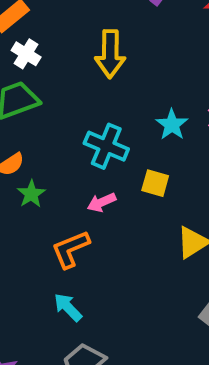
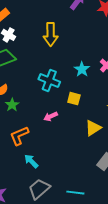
pink arrow: (102, 202) -> (51, 116), moved
orange L-shape: (71, 249) -> (19, 136), moved

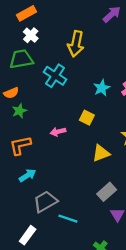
cyan cross: (49, 80) -> (55, 76), moved
cyan arrow: (31, 161) -> (27, 175), turned 91
gray trapezoid: (39, 189) -> (45, 202), moved

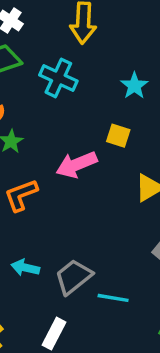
pink arrow: (58, 132) -> (76, 165), size x1.6
cyan arrow: (27, 175) -> (25, 268), moved, turned -126

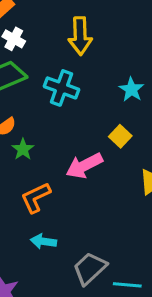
yellow square: (118, 136) -> (120, 136), turned 30
cyan arrow: (25, 268) -> (43, 241), moved

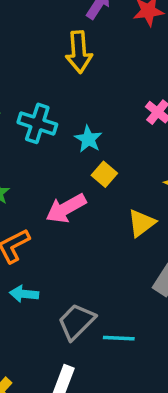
yellow arrow: (80, 36) -> (79, 52), moved
cyan star: (131, 90) -> (88, 139), moved

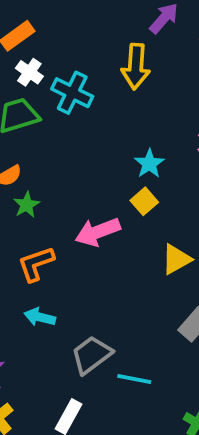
cyan cross: (37, 123) -> (72, 93), moved
cyan star: (88, 139) -> (149, 164), moved

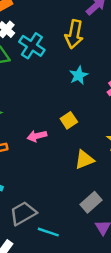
cyan star: (149, 164) -> (79, 75), moved
pink arrow: (98, 232) -> (37, 136), size x0.7

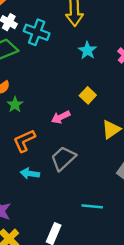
gray trapezoid: (23, 213) -> (63, 158), moved

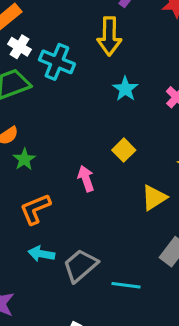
pink arrow: (61, 117) -> (86, 179), turned 96
gray trapezoid: (63, 158) -> (80, 266), moved
cyan line: (92, 206) -> (126, 285), moved

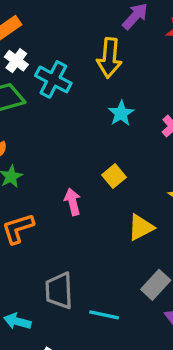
cyan arrow: (41, 254) -> (17, 321), moved
gray trapezoid: (80, 266) -> (59, 291), turned -57

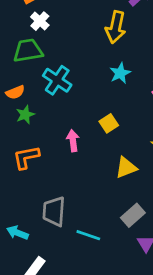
cyan cross: (53, 79) -> (57, 80), moved

